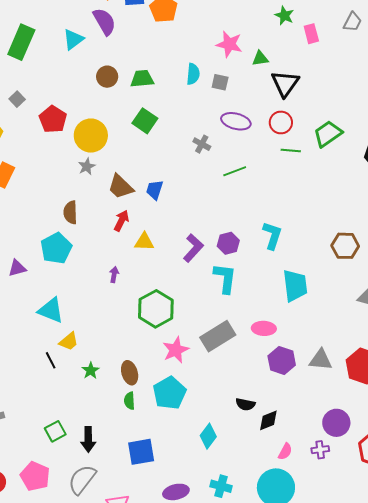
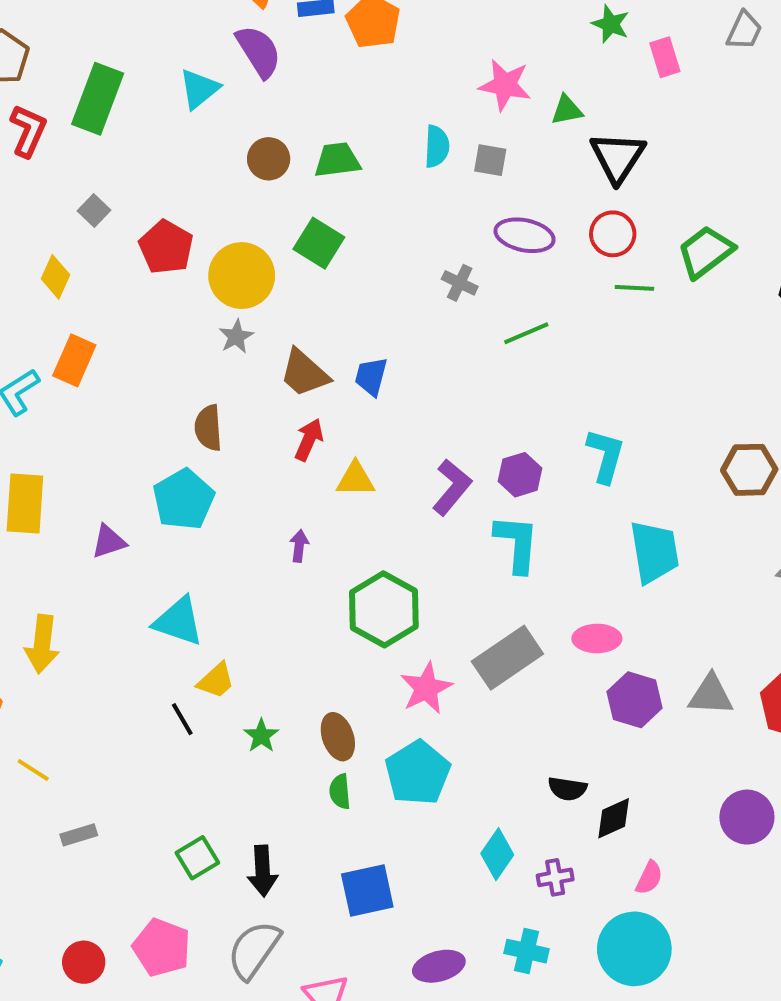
green square: (145, 121) -> (319, 243), moved
purple cross: (320, 450) -> (555, 877), moved

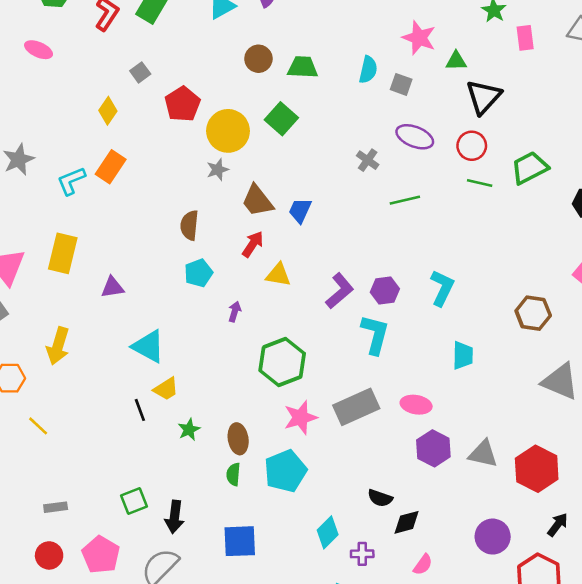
cyan pentagon: (184, 499) -> (198, 273), moved, size x0.7
cyan trapezoid: (654, 552) -> (463, 355), size x0.7
gray rectangle: (79, 835) -> (56, 507), moved

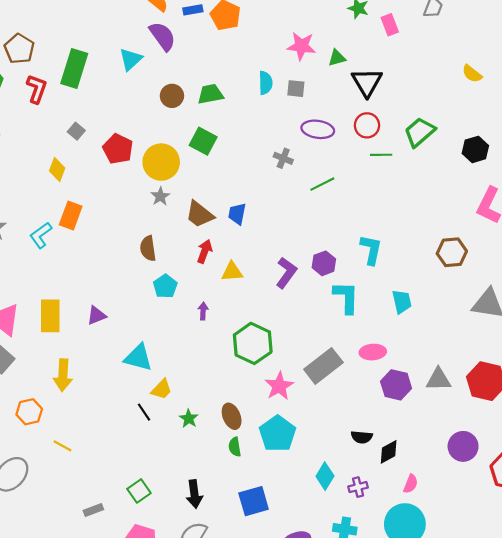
yellow rectangle: (63, 253) -> (50, 316), moved
cyan L-shape: (375, 334) -> (346, 297), moved
green square: (134, 501) -> (139, 491), moved

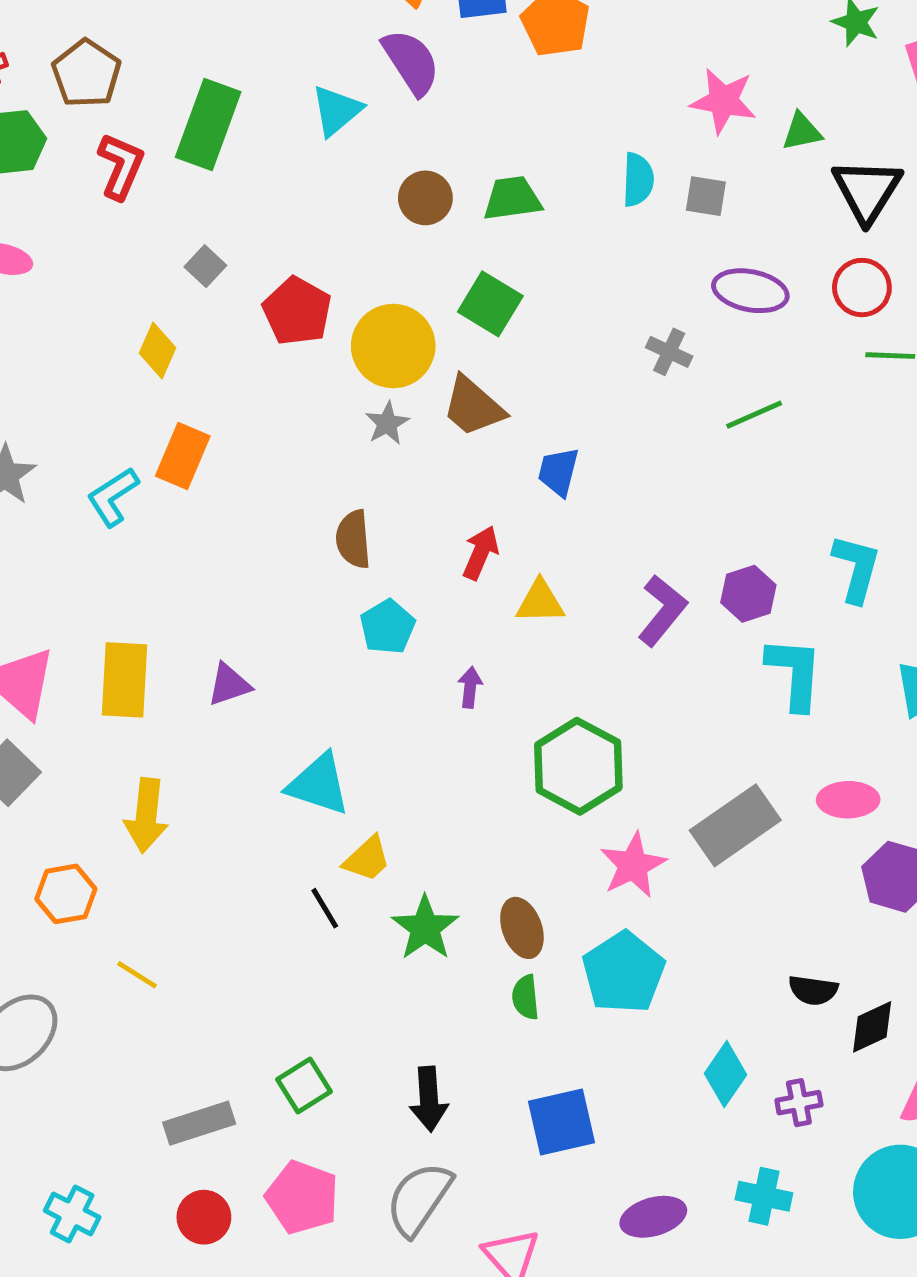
brown trapezoid: (200, 214) -> (473, 407), moved
green star: (189, 418) -> (425, 928), size x1.5
gray rectangle: (93, 510) -> (199, 1123), size x1.5

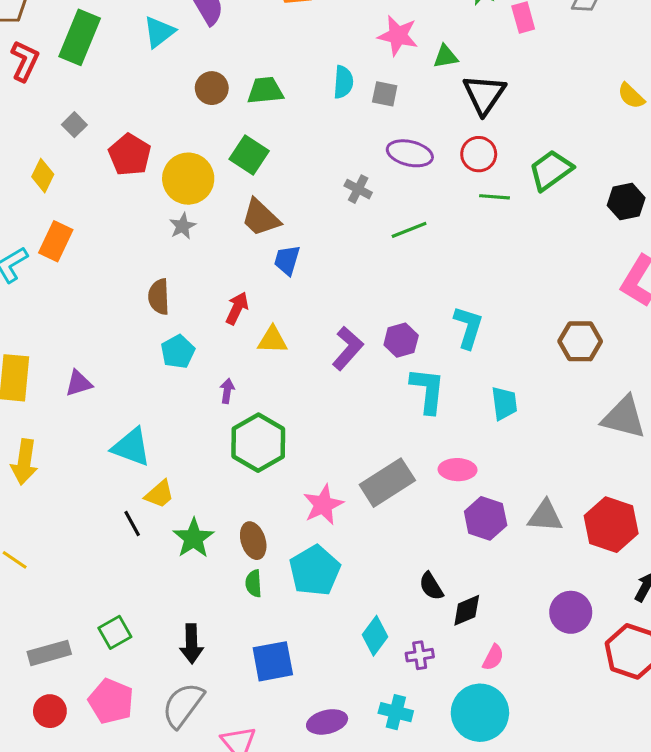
brown trapezoid: (473, 407) -> (261, 218), moved
green hexagon: (578, 766) -> (258, 443), moved
black semicircle: (813, 990) -> (431, 586), turned 48

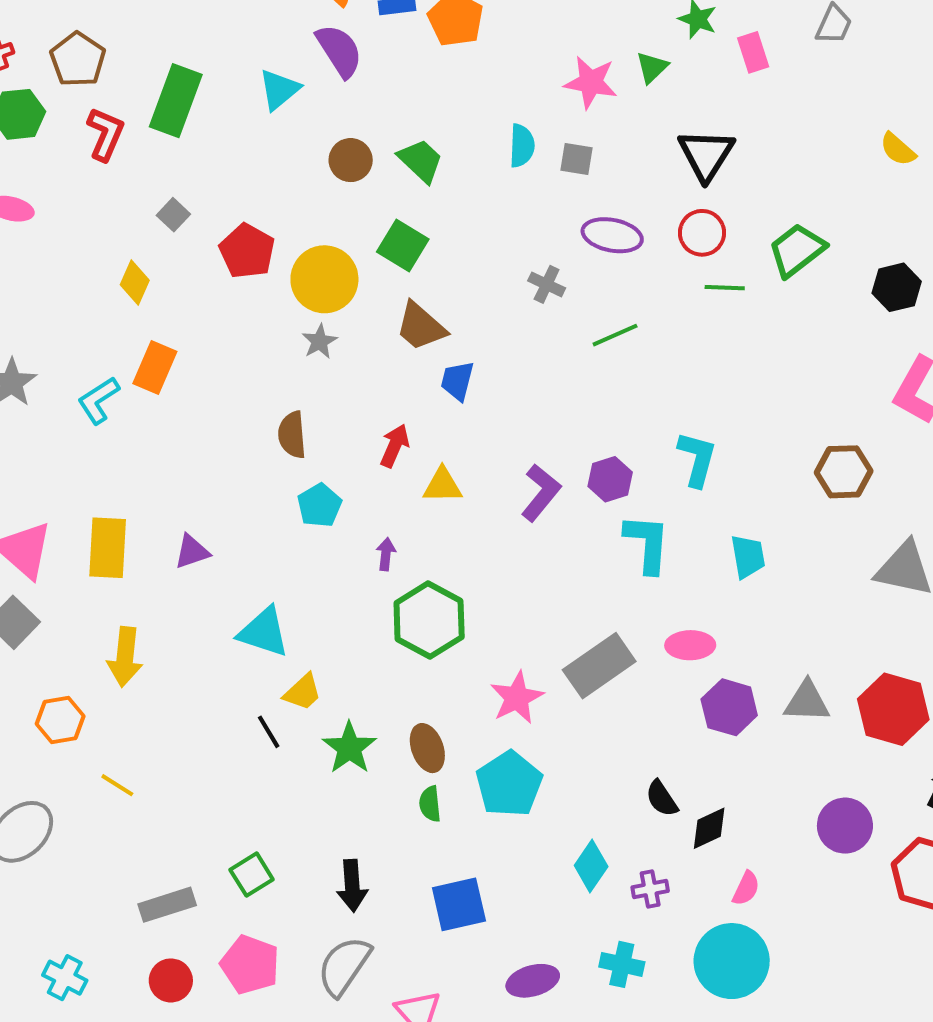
green triangle: (446, 57) -> (652, 67), moved, turned -32
green trapezoid: (265, 91) -> (421, 161), turned 51

